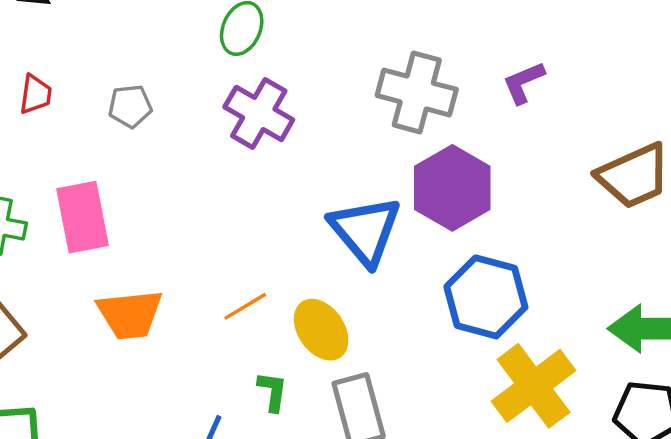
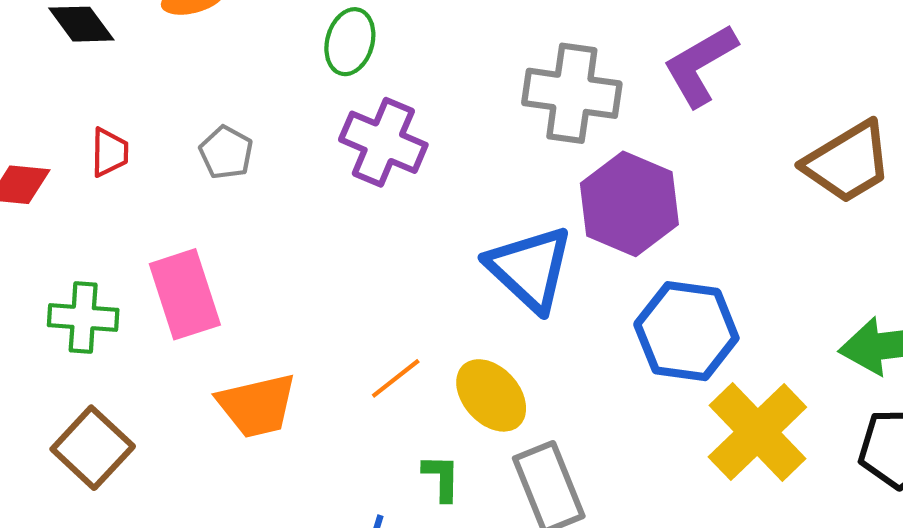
purple L-shape: (524, 83) -> (700, 65), size x1.5
gray pentagon: (130, 106) -> (226, 153), turned -30

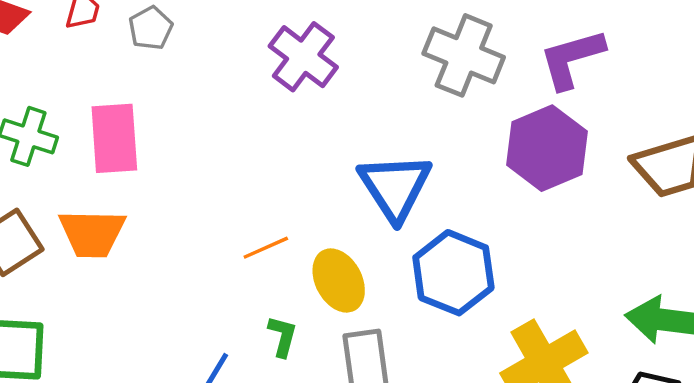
gray pentagon: (226, 153) -> (151, 28), moved
purple hexagon: (629, 204) -> (547, 148), moved
blue hexagon: (686, 331) -> (453, 273), moved
orange trapezoid: (257, 405) -> (92, 233), moved

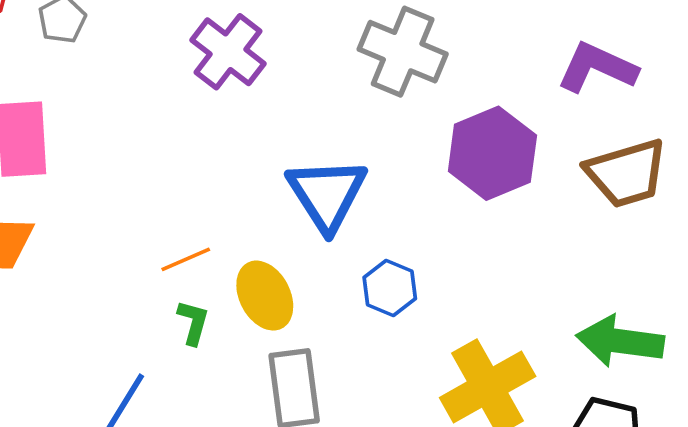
purple L-shape: (572, 59) -> (597, 68), moved, turned 40
blue hexagon: (453, 273) -> (390, 288), size x0.6
green L-shape: (282, 336) -> (193, 322), moved

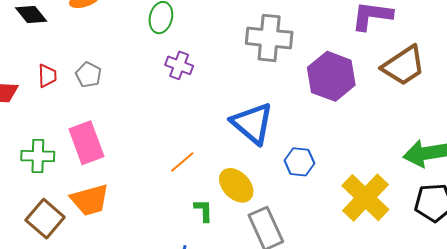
purple cross: (228, 52) -> (179, 65), size x0.7
orange line: (186, 259) -> (182, 162), moved

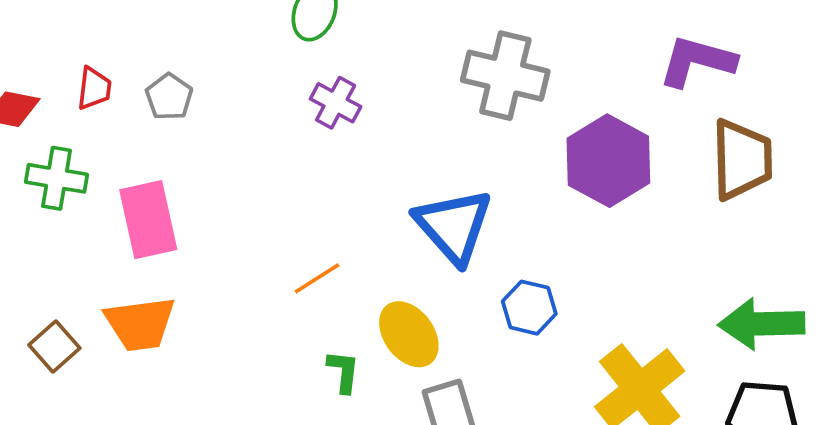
brown trapezoid: (404, 66) -> (742, 160), turned -66
green cross: (38, 156) -> (57, 178), moved
brown square: (45, 219) -> (54, 346), size x0.7

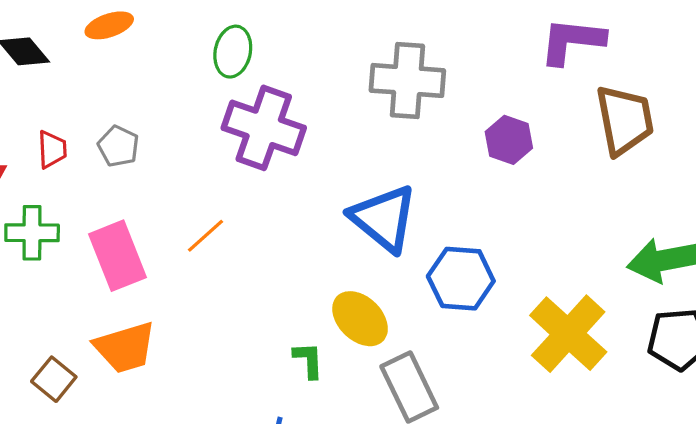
purple cross: (336, 103) -> (264, 128), size x1.8
purple hexagon: (608, 161) -> (509, 140), size x0.6
orange line: (317, 278) -> (206, 236), moved
blue hexagon: (529, 308) -> (461, 279), size x1.4

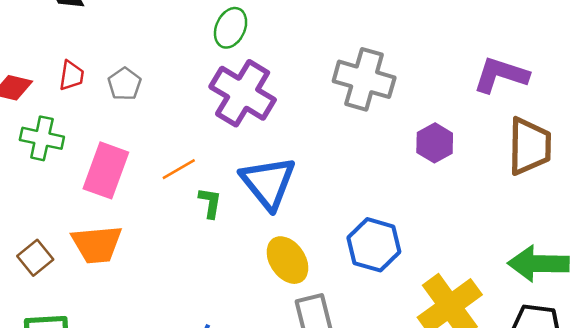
blue triangle: (384, 218) -> (268, 183), moved
pink rectangle: (118, 256) -> (106, 170), turned 30
green L-shape: (308, 360) -> (210, 203), moved

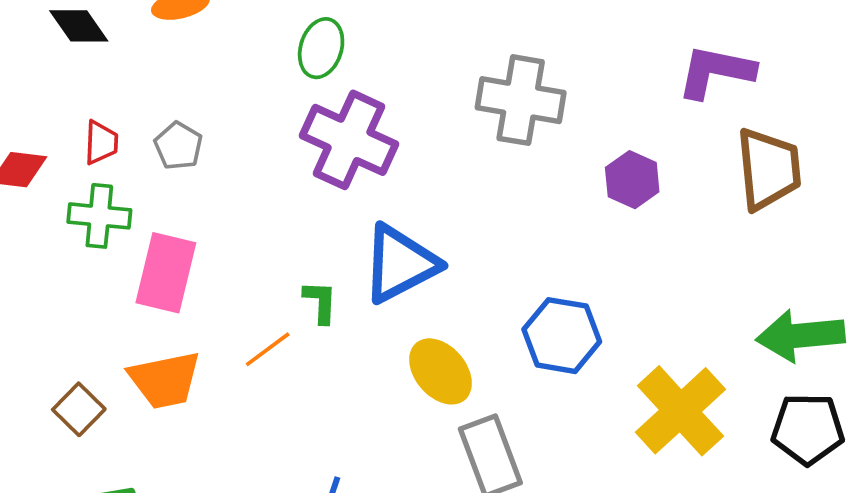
green cross: (42, 138) -> (99, 216), moved
orange line: (179, 169) -> (268, 349), moved
blue triangle: (268, 183) -> (400, 264), turned 48

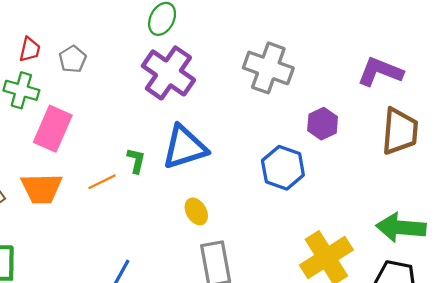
blue hexagon: (562, 336) -> (283, 168), moved
yellow ellipse: (441, 371) -> (196, 211), size x0.7

